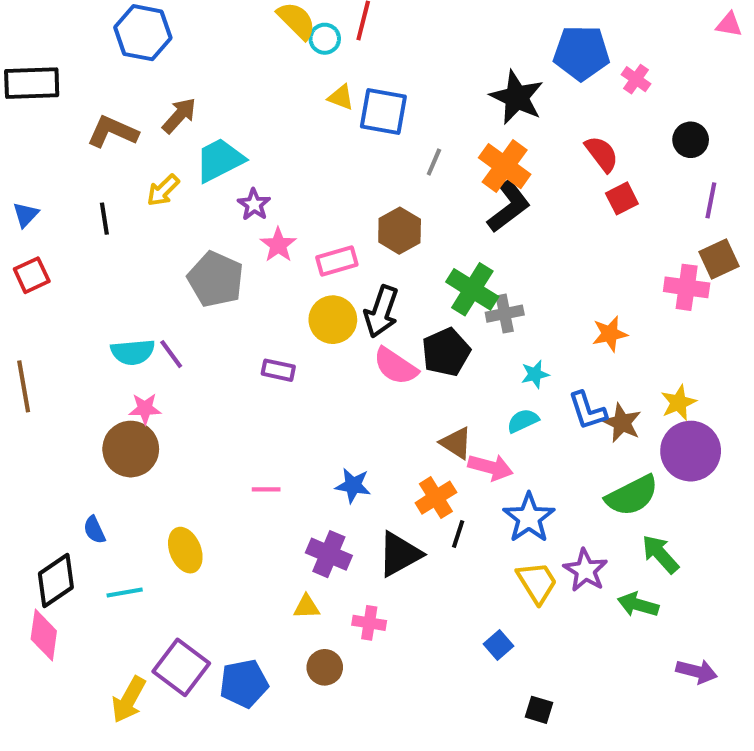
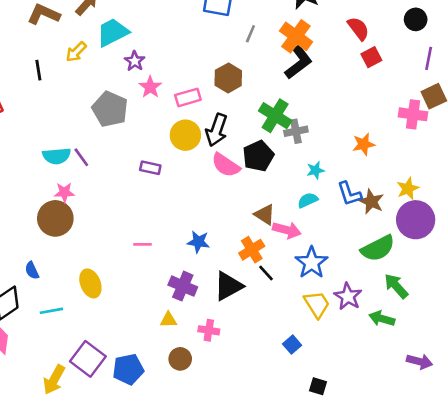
black line: (458, 534) -> (266, 273), turned -60

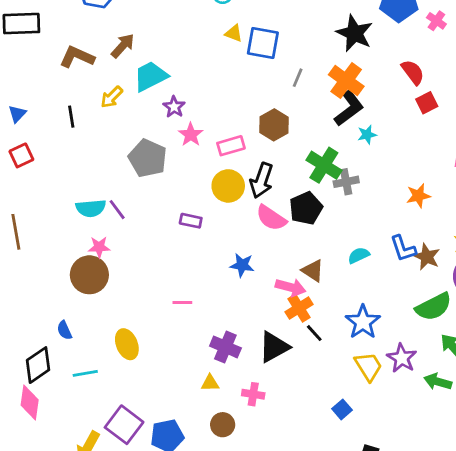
cyan star: (315, 170) -> (367, 135), moved
pink arrow: (287, 230) -> (291, 287), moved
blue star: (198, 242) -> (242, 265), moved

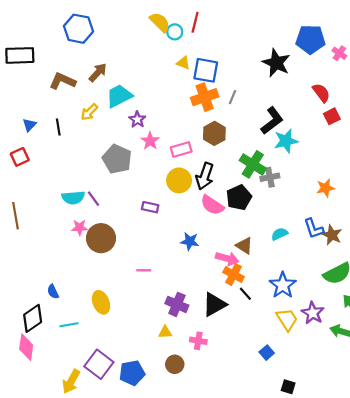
orange cross: (346, 80) -> (205, 97), moved, turned 35
blue triangle: (17, 114) -> (29, 125), moved
cyan star: (367, 135) -> (286, 141), size x1.6
brown circle: (89, 275) -> (101, 238), moved
orange cross: (299, 308) -> (234, 275), turned -30

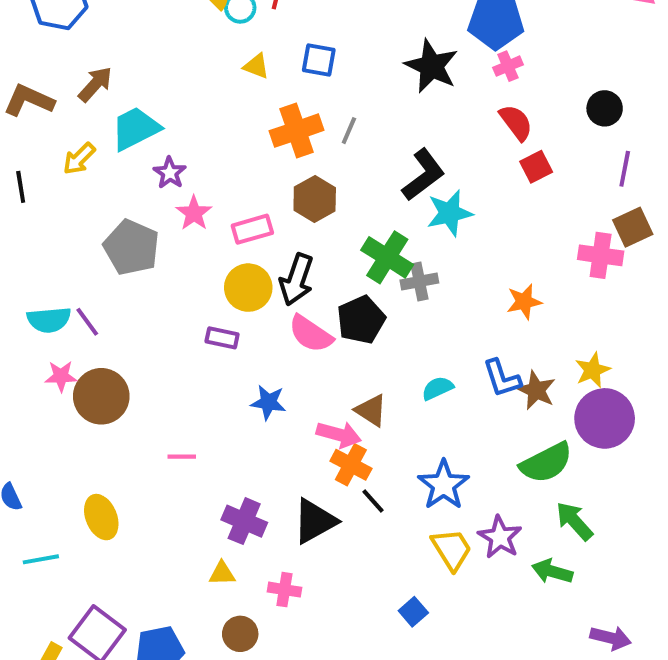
pink cross: (339, 53) -> (508, 66), moved, turned 32
blue square: (206, 70) -> (319, 60), moved, size x0.7
purple rectangle: (150, 207) -> (222, 338), moved

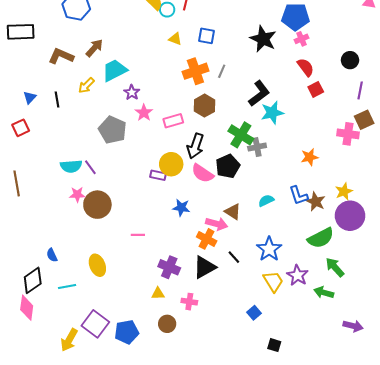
yellow circle: (248, 288) -> (171, 164), moved
orange cross: (351, 465) -> (207, 239), moved

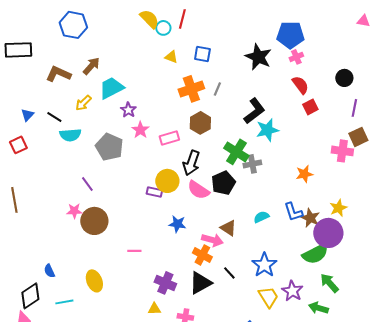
black line: (57, 100) -> (54, 117), turned -49
cyan semicircle: (71, 166) -> (70, 135), moved
purple circle: (350, 216) -> (328, 233), moved

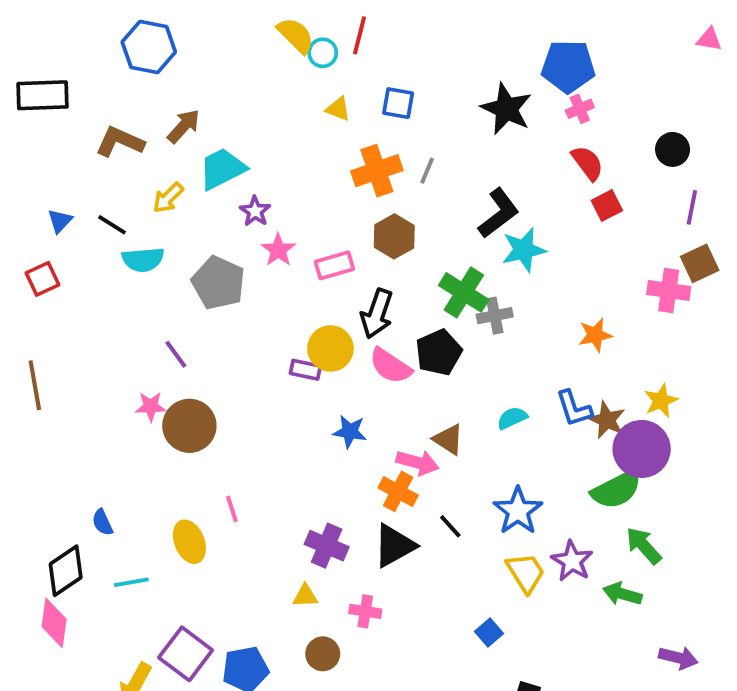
pink line: (134, 251) -> (232, 509), moved, turned 72

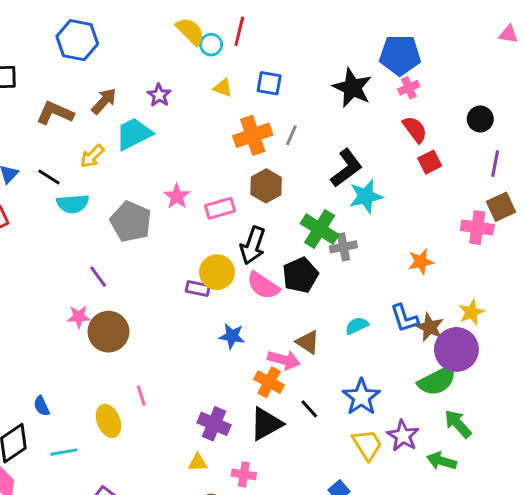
purple star: (255, 211) -> (159, 95), moved

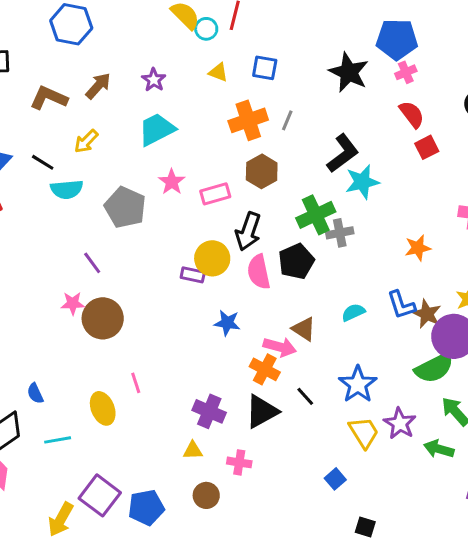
cyan trapezoid: (134, 134) -> (157, 129), moved
green cross: (320, 229) -> (316, 215), turned 33
pink semicircle: (263, 286) -> (259, 272), turned 44

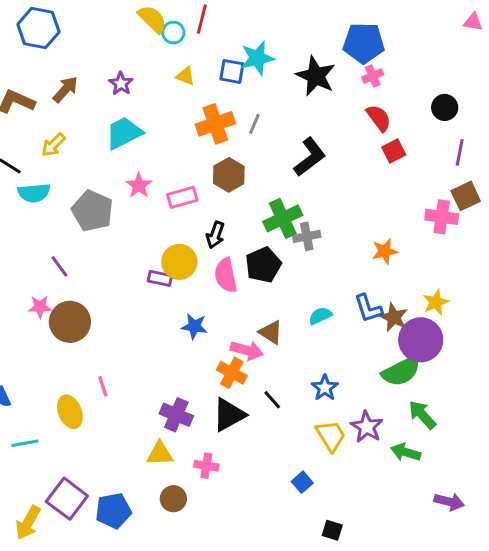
cyan star: (362, 182) -> (257, 58), moved
black arrow: (248, 231) -> (215, 235), size x0.7
blue star: (358, 384) -> (325, 388), size x0.7
yellow triangle: (193, 450) -> (160, 454), size x1.4

